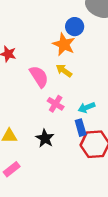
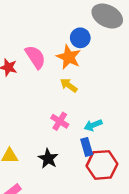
pink semicircle: (39, 77) -> (35, 57), moved

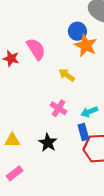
orange star: (69, 57) -> (86, 45), moved

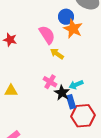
pink semicircle: (36, 49) -> (47, 35), moved
yellow triangle: (12, 140) -> (11, 91), moved
black star: (48, 143) -> (62, 93), moved

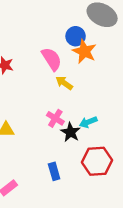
blue rectangle: (71, 102) -> (54, 171), moved

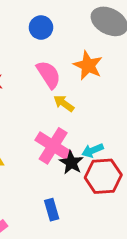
blue circle: (76, 36) -> (41, 27), moved
pink cross: (55, 118) -> (53, 146), size x1.6
red hexagon: (97, 161) -> (103, 176), moved

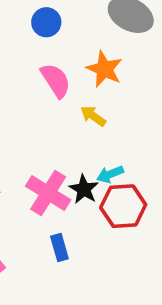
yellow arrow: (64, 103) -> (93, 116), moved
pink cross: (53, 146) -> (48, 193), moved

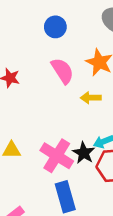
yellow arrow: (93, 116) -> (91, 98), turned -36
blue rectangle: (59, 247) -> (65, 197), size x1.5

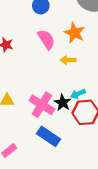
blue rectangle: (65, 197) -> (48, 136), turned -40

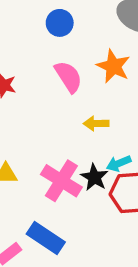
yellow arrow: (68, 60) -> (96, 124), moved
blue rectangle: (48, 136) -> (46, 238), moved

